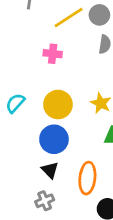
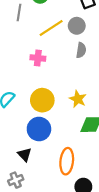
black triangle: (50, 170) -> (25, 155), moved
gray cross: (45, 201) -> (16, 180), moved

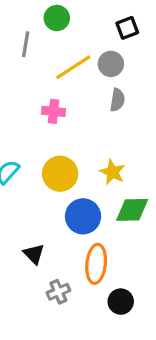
blue circle: (39, 129) -> (83, 216), moved
gray cross: (16, 180) -> (58, 292), moved

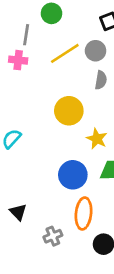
pink cross: (53, 111) -> (18, 60), moved
yellow circle: (60, 174) -> (69, 111), moved
black triangle: (34, 254) -> (18, 212), moved

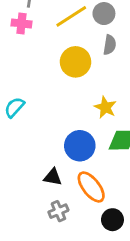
yellow circle: (69, 111) -> (76, 62), moved
black triangle: (18, 212) -> (53, 177), moved, turned -36
orange ellipse: (84, 213) -> (91, 187), turned -44

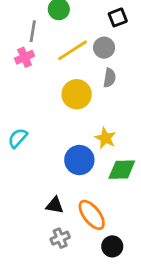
pink cross: (21, 23) -> (25, 57), turned -30
blue circle: (80, 146) -> (79, 160), moved

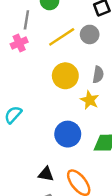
gray semicircle: (110, 78) -> (98, 75), moved
yellow star: (105, 138) -> (90, 100), moved

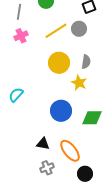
gray line: (26, 20) -> (19, 12), moved

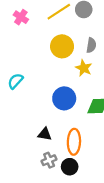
pink cross: (21, 36) -> (21, 17), turned -32
orange ellipse: (70, 151) -> (74, 142), turned 40
black circle: (85, 174) -> (70, 167), moved

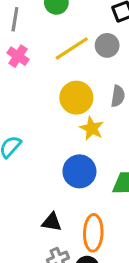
yellow star: (84, 68) -> (92, 128), moved

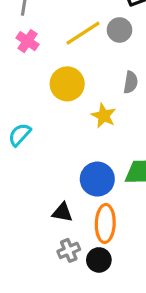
yellow circle: (76, 98) -> (67, 84), moved
blue circle: (79, 171) -> (97, 179), moved

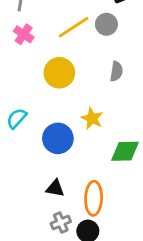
yellow star: (104, 116) -> (92, 118), moved
blue circle: (97, 179) -> (58, 138), moved

